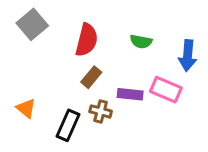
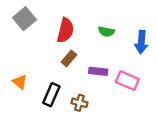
pink rectangle: (166, 90) -> (127, 81), moved
brown cross: (101, 111) -> (79, 103), moved

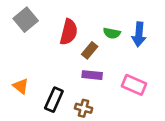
blue arrow: (141, 42) -> (139, 34), moved
brown rectangle: (69, 58) -> (90, 50), moved
purple rectangle: (98, 71) -> (92, 75), moved

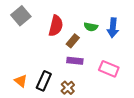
orange triangle: (21, 86) -> (21, 81), moved
brown cross: (84, 108) -> (68, 88), turned 32

